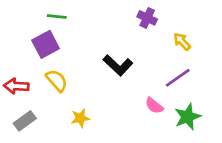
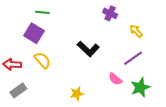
purple square: (46, 44) -> (34, 33), turned -30
yellow star: (80, 118) -> (77, 94), moved

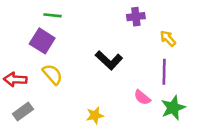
purple cross: (110, 13) -> (136, 17), turned -32
purple line: (133, 58) -> (164, 72), turned -54

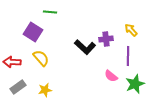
green line: (52, 15) -> (50, 12), moved
purple cross: (136, 17) -> (106, 39), moved
yellow star: (95, 115) -> (45, 90), moved

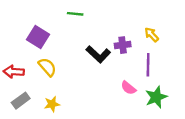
green line: (50, 12) -> (75, 14), moved

